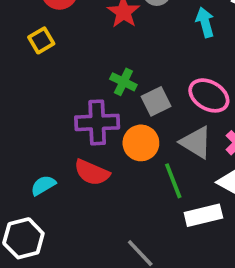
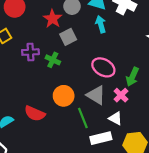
gray square: (156, 101) -> (68, 37), moved
purple cross: (97, 122) -> (30, 52), moved, size x0.7

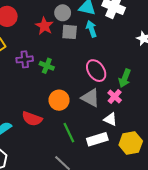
gray square: (68, 37) -> (70, 32), moved, turned 35
pink ellipse: (103, 67) -> (96, 71), turned 30
green line: (83, 118) -> (69, 133), moved

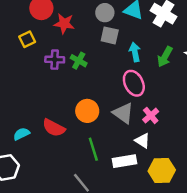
red star: (44, 26) -> (64, 24), moved, turned -30
cyan arrow: (91, 29) -> (135, 52), moved
green cross: (47, 66) -> (79, 61), moved
green arrow: (125, 78) -> (165, 57), moved

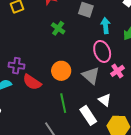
purple cross: (55, 60) -> (16, 66), moved
pink cross: (151, 115) -> (117, 71), moved
white rectangle: (125, 161) -> (88, 115), turned 60

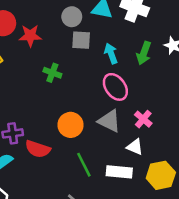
pink cross: (117, 71) -> (143, 119), moved
white rectangle: (88, 115) -> (119, 172), turned -36

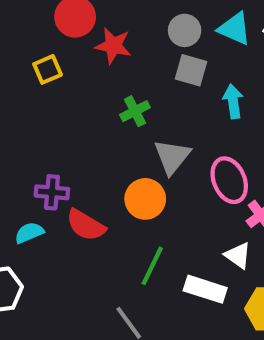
green cross: (52, 73) -> (135, 111), turned 30
pink ellipse: (115, 87) -> (229, 180), moved
gray triangle: (109, 121) -> (172, 157), moved, turned 30
green line: (84, 165) -> (152, 266), turned 40

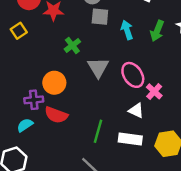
orange circle: (145, 199) -> (54, 83), moved
white triangle: (238, 255) -> (136, 111), moved

